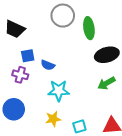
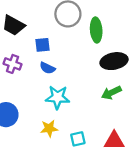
blue square: (28, 56) -> (43, 45), moved
purple cross: (20, 75) -> (12, 64), moved

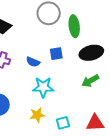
blue square: (43, 45) -> (56, 54), moved

